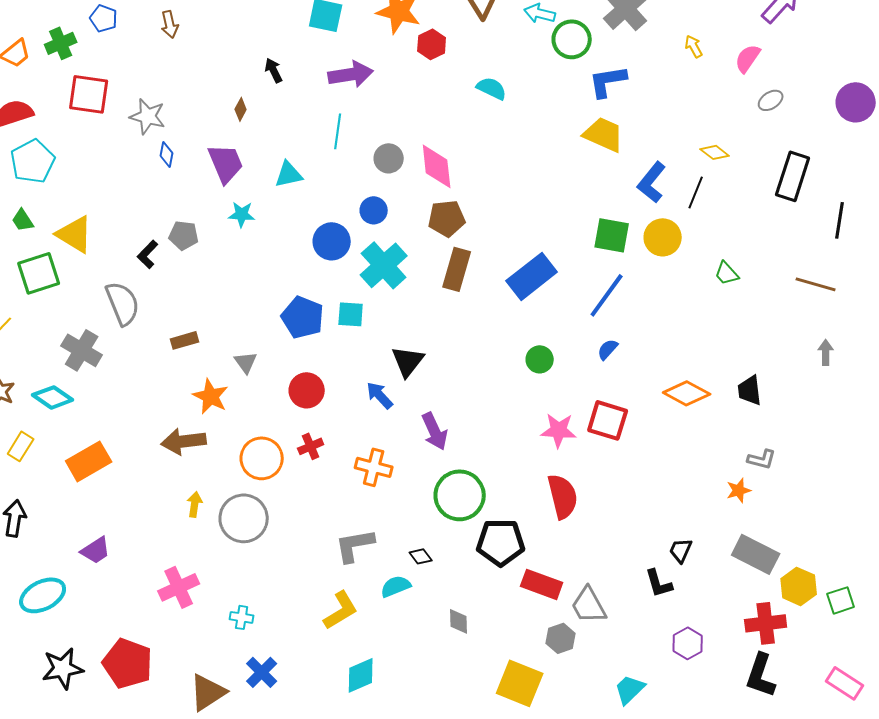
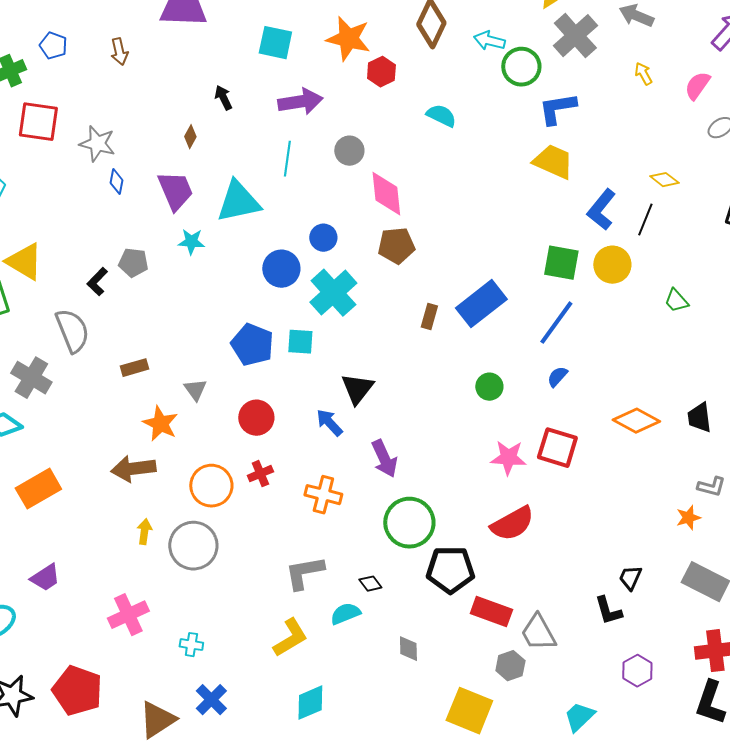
gray circle: (389, 158) -> (349, 151), moved
cyan triangle: (289, 174) -> (238, 202), size x1.6
brown rectangle: (457, 269) -> (429, 317), moved, size x0.6
red semicircle: (563, 496) -> (512, 524), turned 75

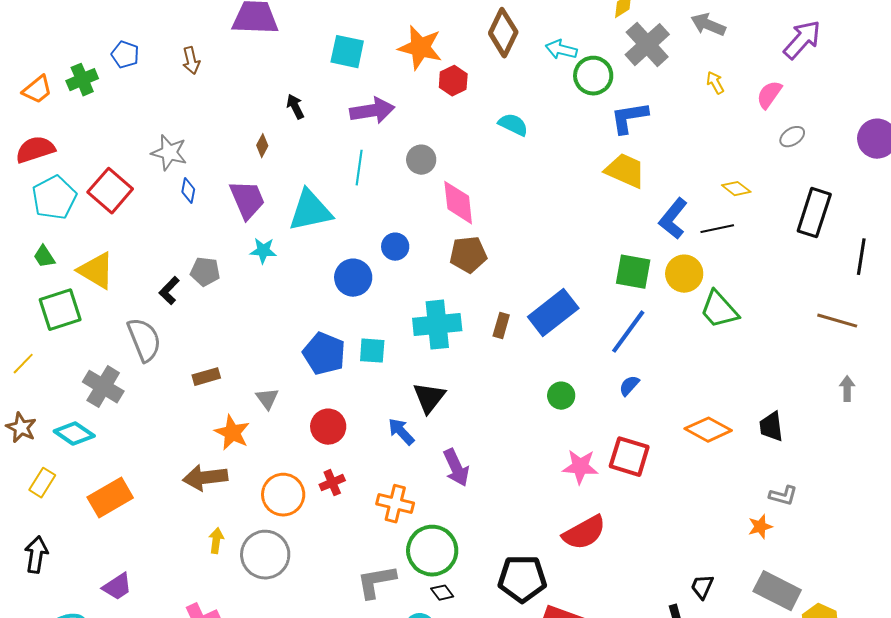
red square: (38, 122) -> (110, 191), moved, turned 33
black line: (645, 220) -> (717, 229), turned 56
cyan cross: (333, 293) -> (437, 325), moved, turned 36
green trapezoid: (676, 301) -> (719, 310), moved, size x1.6
green circle: (409, 523) -> (432, 551), moved

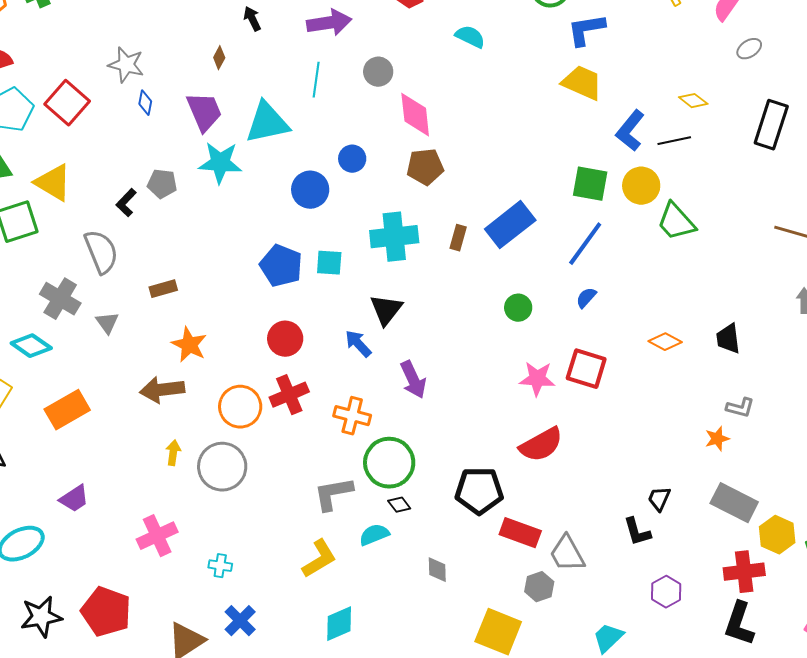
cyan star: (263, 251) -> (220, 163), size x1.6
gray triangle: (267, 399) -> (107, 323), moved
orange diamond: (708, 430) -> (665, 342), size x0.7
red cross: (332, 483) -> (289, 395), size x1.5

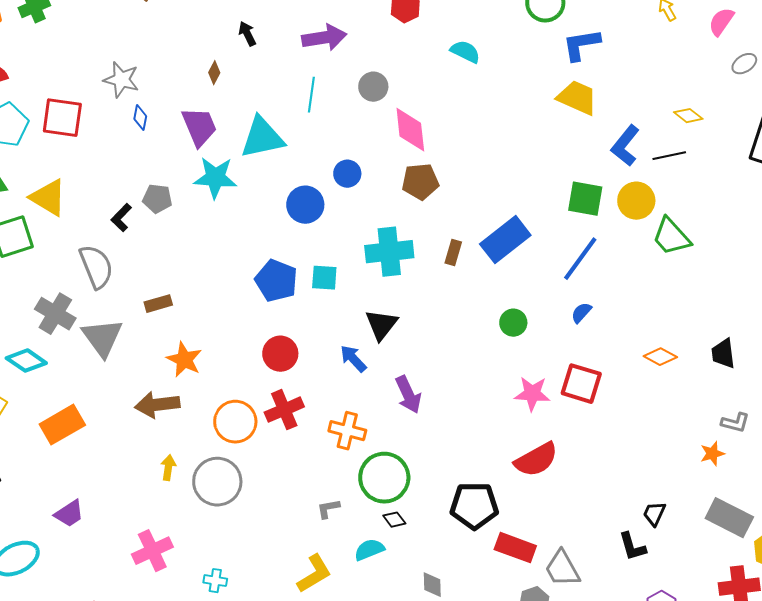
red square: (67, 103) -> (62, 118), turned -33
gray triangle: (107, 323) -> (102, 338), size x1.8
gray L-shape: (333, 494) -> (328, 509), size x0.6

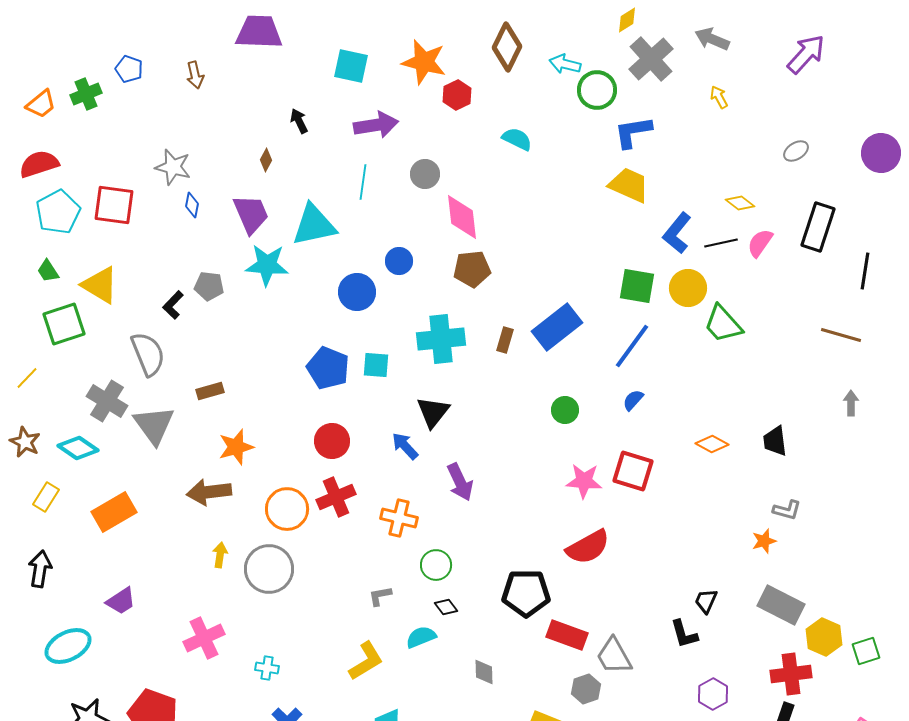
pink semicircle: (721, 22) -> (760, 243), moved
orange star: (184, 360) -> (236, 447), turned 30
green circle: (384, 478) -> (436, 565), size x0.6

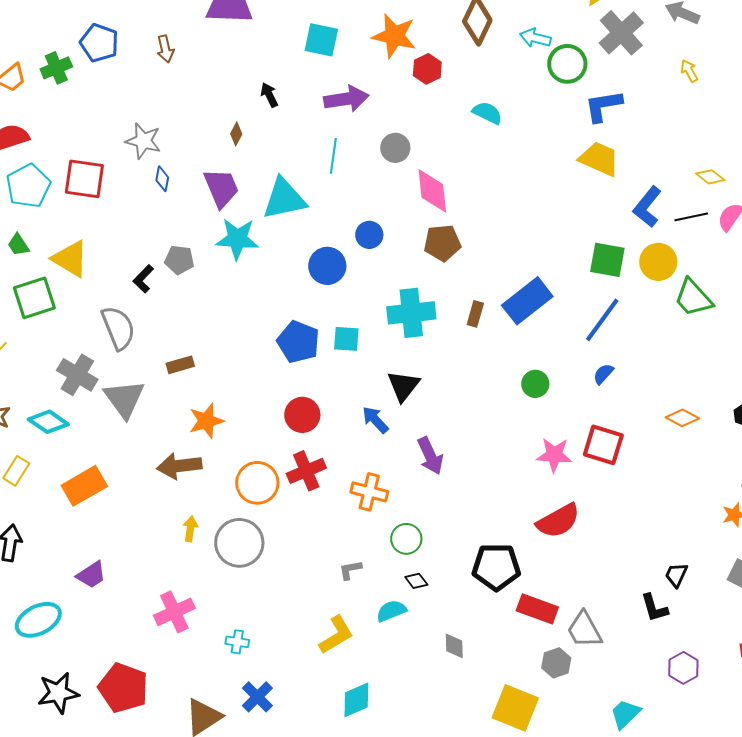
blue pentagon: (129, 69) -> (99, 43), size x1.4

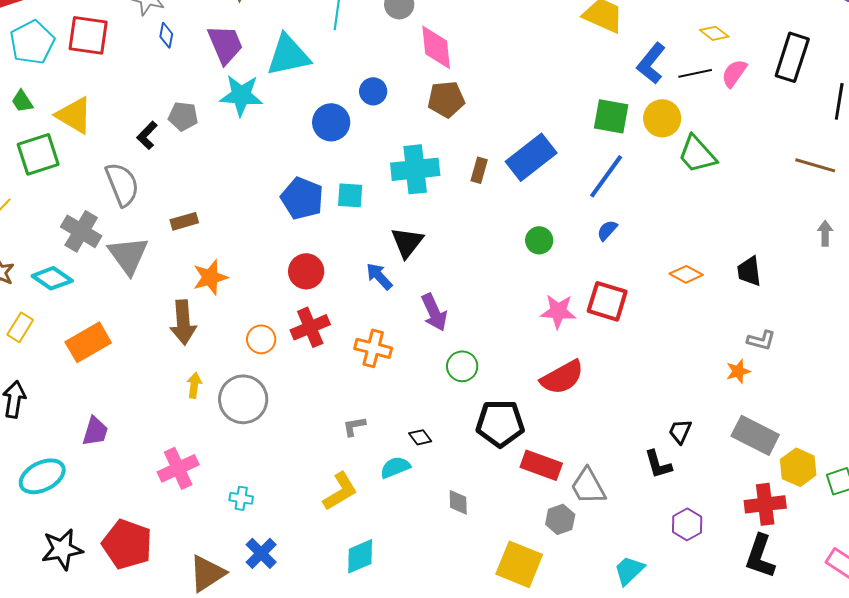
brown arrow: (179, 466) -> (183, 322), turned -87
orange circle: (257, 483) -> (261, 339), size x0.7
green circle: (406, 539) -> (462, 366), moved
purple trapezoid: (91, 575) -> (95, 431), turned -40

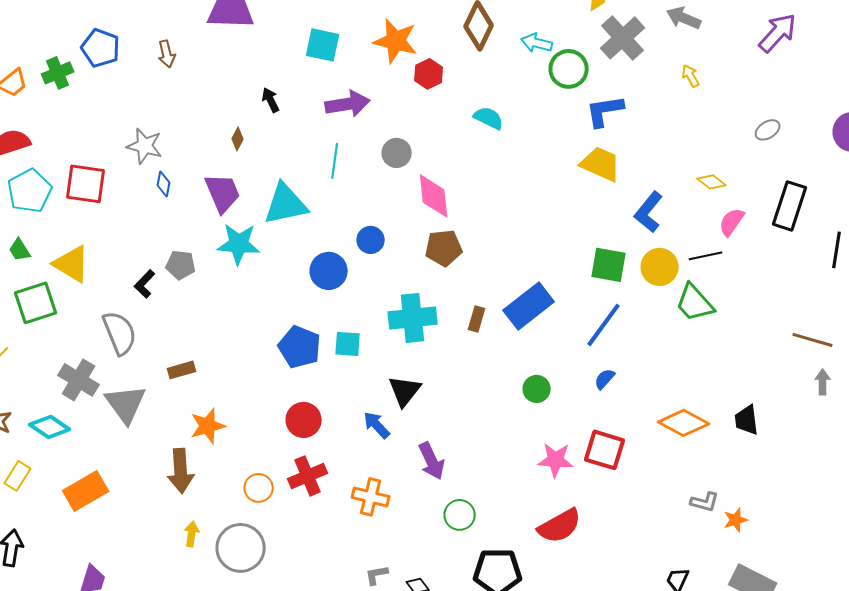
black line: (695, 73) -> (706, 256), moved
brown line: (815, 165) -> (813, 340), moved
orange diamond: (686, 274) -> (684, 423), size x1.5
gray L-shape: (761, 340) -> (705, 502), moved
gray L-shape: (354, 426) -> (377, 575), moved

